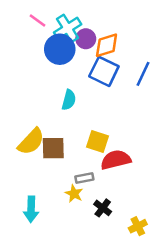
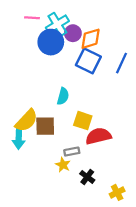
pink line: (38, 21) -> (32, 18), turned -32
cyan semicircle: (69, 100) -> (63, 96), moved
cyan arrow: (31, 209) -> (19, 138), moved

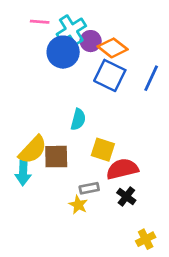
orange diamond: (91, 39) -> (113, 48), turned 55
black cross: (87, 177) -> (126, 196), moved

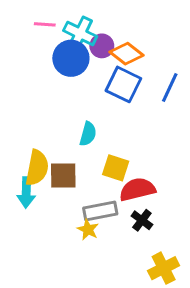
cyan cross: (71, 30) -> (80, 34), turned -32
yellow semicircle: (33, 150) -> (37, 168), turned -32
gray rectangle: (89, 188) -> (100, 211), size x1.5
yellow cross: (146, 239) -> (164, 268), size x1.4

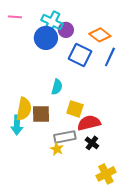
pink line: (45, 24) -> (15, 17), moved
orange diamond: (127, 54) -> (100, 35), moved

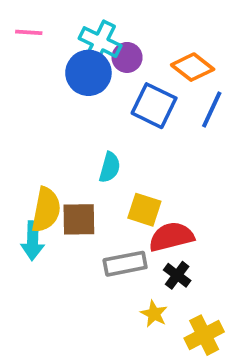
yellow star: (57, 149) -> (154, 314), moved

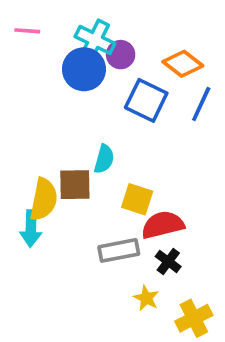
brown square: (79, 219) -> (75, 185), moved

